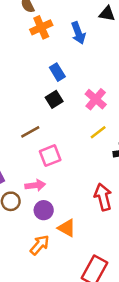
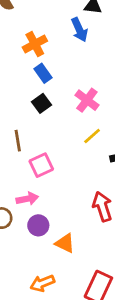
orange cross: (41, 27) -> (35, 44), moved
blue arrow: (78, 33) -> (79, 30), moved
brown line: (30, 132) -> (18, 141), turned -66
orange arrow: (40, 245) -> (42, 283), moved, turned -150

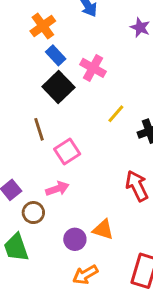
pink cross: (87, 100) -> (93, 68), moved
black square: (42, 103) -> (58, 87), size x1.5
purple circle: (38, 225) -> (75, 239), moved

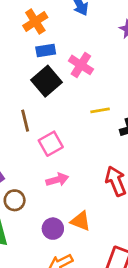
blue rectangle: (56, 55) -> (46, 50), turned -60
yellow line: (116, 114) -> (100, 110), turned 36
pink arrow: (57, 189) -> (57, 180), moved

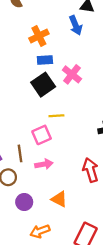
yellow line: (100, 110) -> (56, 116), moved
brown line: (25, 121) -> (20, 153), moved
purple circle: (53, 229) -> (24, 202), moved

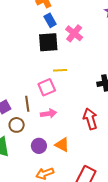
blue rectangle: (45, 60) -> (50, 20), turned 64
black square: (43, 85) -> (48, 42), turned 30
purple circle: (24, 202) -> (39, 146), moved

